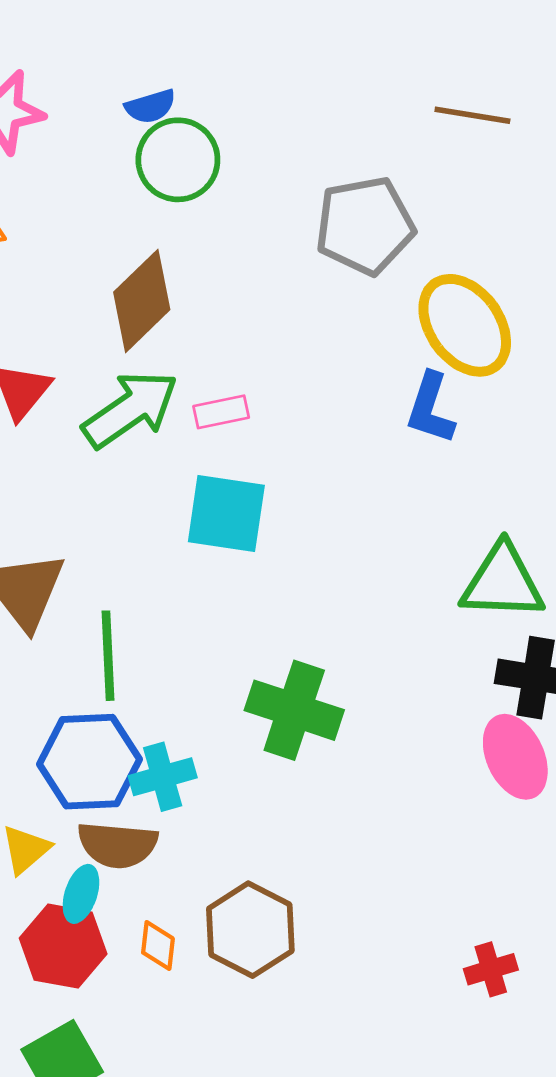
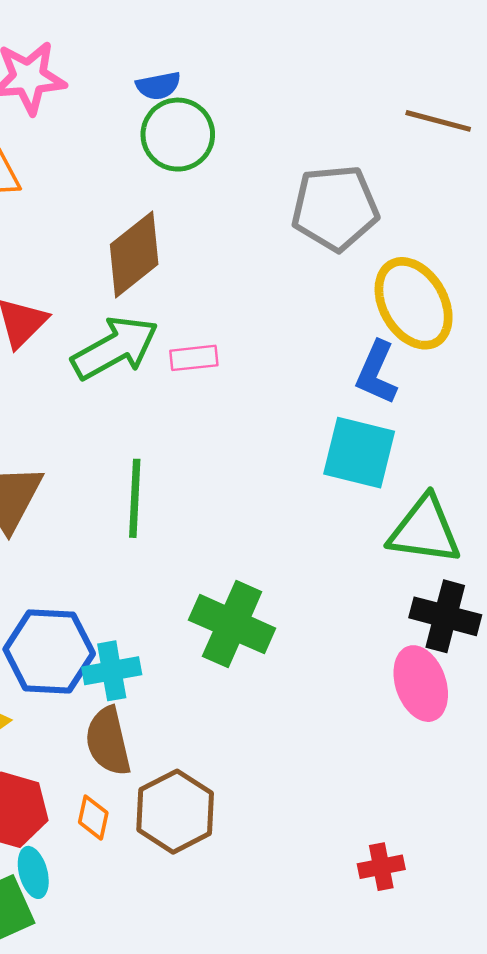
cyan square: (226, 514) -> (359, 453), moved
green line: (108, 656) -> (135, 498), moved
brown semicircle: (117, 845) -> (108, 741), moved, turned 66
cyan ellipse: (81, 894) -> (33, 872), moved, turned -39

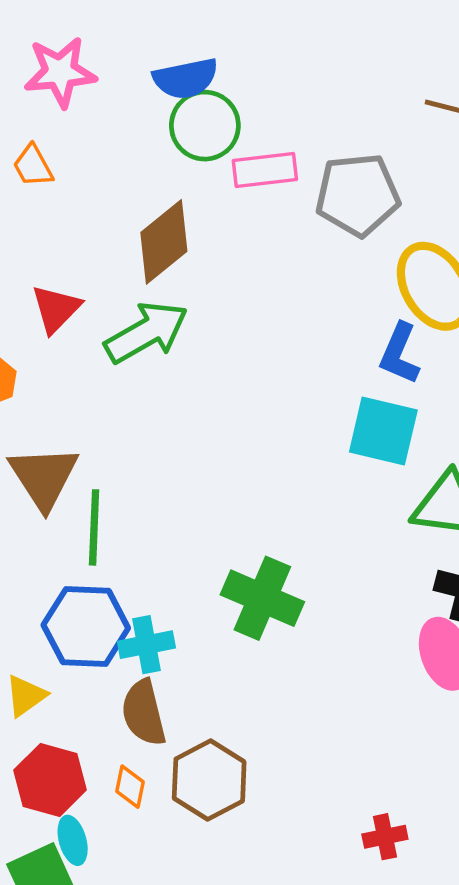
blue semicircle: (158, 86) -> (186, 78), size x1.5
pink rectangle: (194, 358) -> (265, 170), moved, size x1.4
green line: (135, 498) -> (94, 527), moved
red cross: (381, 867) -> (385, 837), moved

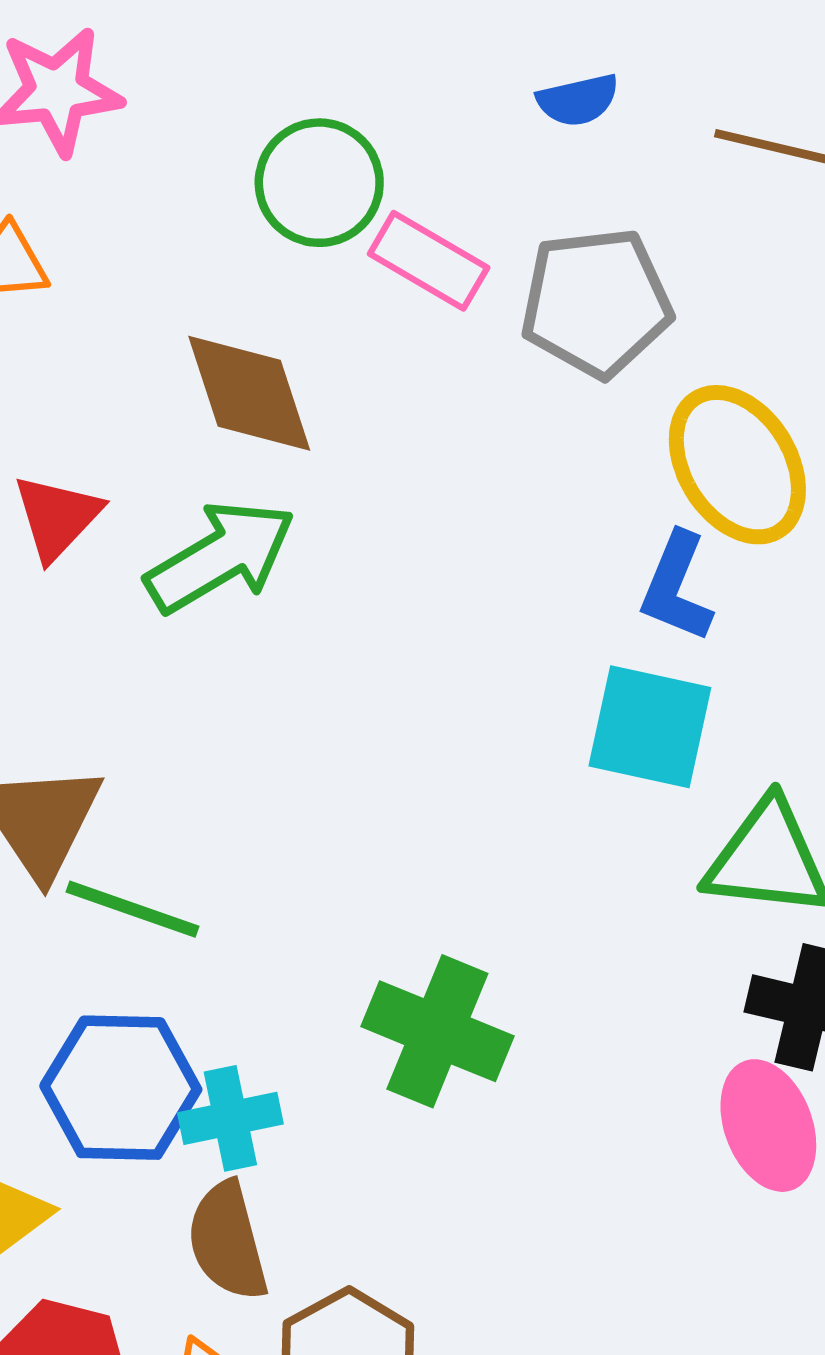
blue semicircle: (186, 78) -> (578, 100), moved, size x0.7
pink rectangle: (265, 170) -> (429, 261), turned 38
brown diamond: (164, 242) -> (249, 393), turned -68
green line: (94, 527) -> (132, 909), turned -72

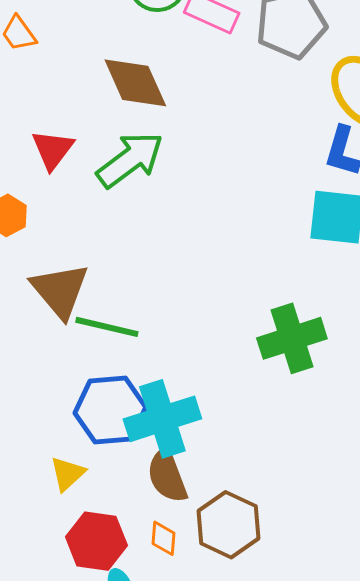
green cross: (437, 1031) -> (292, 338), moved, turned -34
cyan cross: (230, 1118) -> (162, 419), size x1.6

